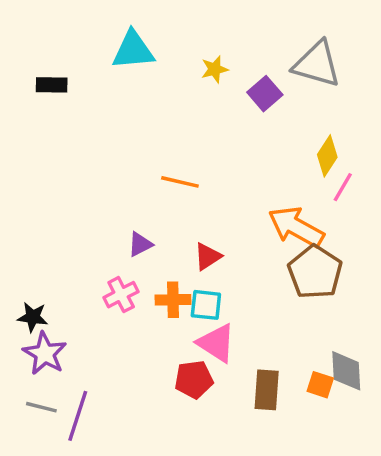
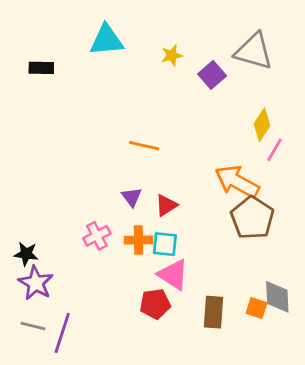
purple triangle: (140, 244) -> (132, 197), moved, turned -40

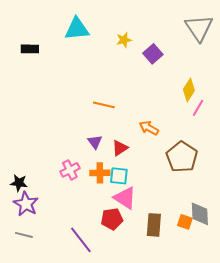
gray triangle: (254, 51) -> (199, 28), moved, turned 40
orange arrow: (237, 182) -> (149, 128), moved, size x0.6
purple line: (62, 333) -> (81, 240), moved, turned -56

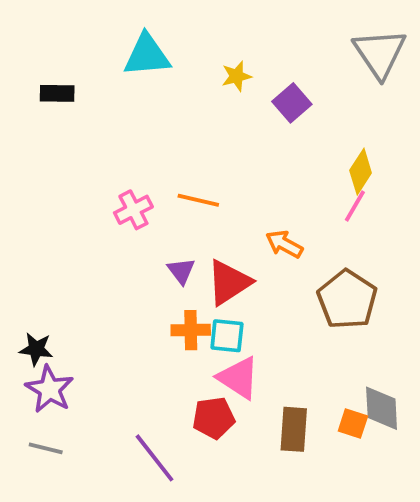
pink line: (198, 108) -> (355, 206), moved
red triangle: (120, 148) -> (229, 282), size x1.5
pink cross: (70, 170) -> (133, 210), moved

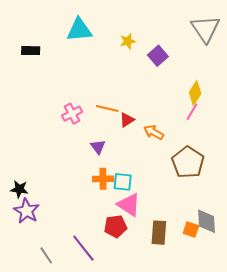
red triangle: (229, 282) -> (127, 120), moved, size x0.6
gray line: (46, 448) -> (46, 255), moved, turned 42

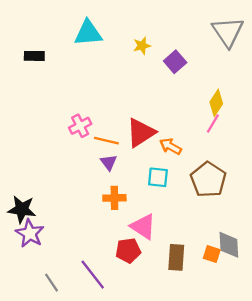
orange line: (107, 108) -> (106, 141), moved
red triangle: (127, 120) -> (141, 133), size x1.8
cyan square: (123, 182) -> (158, 177), moved
black star: (19, 189) -> (22, 209), size x1.4

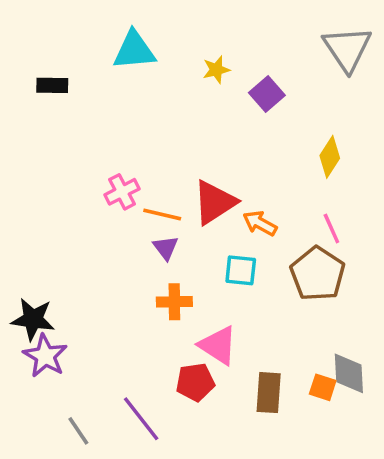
pink line: (213, 124) -> (331, 228), moved, turned -54

